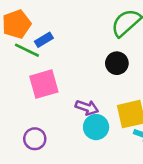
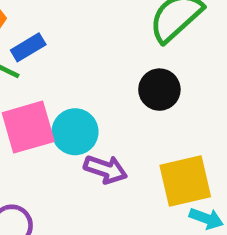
cyan circle: (96, 127) -> (75, 132), moved

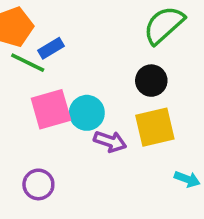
yellow square: (185, 181) -> (155, 127), moved

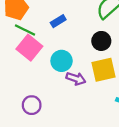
blue rectangle: (51, 48) -> (58, 21), moved
pink square: (51, 109) -> (29, 48), moved, turned -35

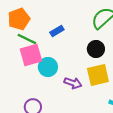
pink square: (29, 48) -> (31, 55), turned 35
cyan circle: (62, 61) -> (48, 67), moved

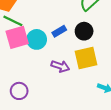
blue rectangle: (57, 31) -> (59, 31), moved
cyan circle: (48, 67) -> (37, 39), moved

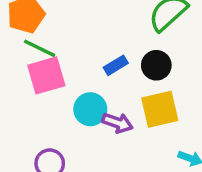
cyan circle: (37, 39) -> (90, 109), moved

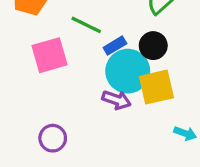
green line: (40, 48) -> (86, 25), moved
cyan circle: (90, 109) -> (128, 71), moved, size x1.4

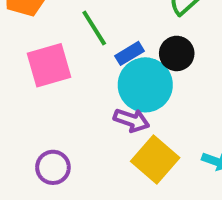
green line: (86, 25) -> (94, 28), turned 32
yellow square: (156, 87) -> (155, 160), moved, turned -36

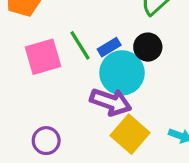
green line: (94, 28) -> (80, 45), moved
purple arrow: (131, 120) -> (111, 102), size x1.4

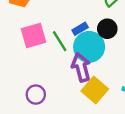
green line: (80, 45) -> (60, 41), moved
purple arrow: (111, 102) -> (81, 67), turned -124

